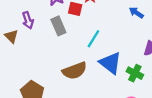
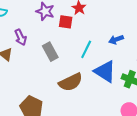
blue arrow: (136, 13) -> (116, 39), moved, turned -48
gray rectangle: (58, 26) -> (50, 52), moved

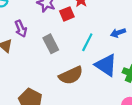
red square: (66, 22) -> (67, 14), turned -32

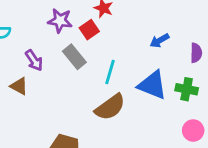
cyan line: (87, 42) -> (110, 72), moved
gray rectangle: (51, 44) -> (74, 57), moved

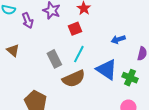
red square: (89, 30) -> (75, 29), moved
gray rectangle: (74, 57) -> (54, 59), moved
purple arrow: (34, 60) -> (28, 20), moved

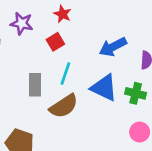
blue arrow: (118, 39) -> (113, 47), size x1.5
gray rectangle: (54, 59) -> (35, 85), turned 36

